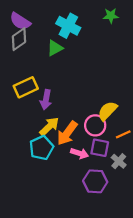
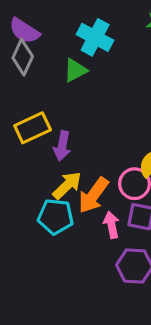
gray diamond: (19, 39) -> (23, 57), turned -30
cyan pentagon: (41, 148) -> (56, 217), turned 30
pink arrow: (80, 153) -> (111, 225), turned -120

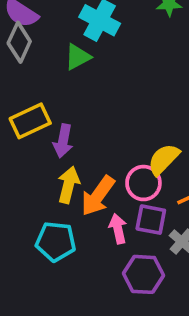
yellow arrow: (67, 185) -> (69, 185), turned -32
cyan pentagon: (56, 217) -> (56, 242), moved

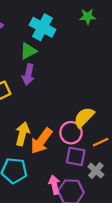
purple arrow: (63, 141) -> (28, 75), moved
pink arrow: (118, 229) -> (54, 185), moved

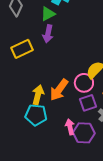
yellow arrow: (22, 134) -> (38, 95), moved
purple square: (76, 156) -> (88, 103), turned -30

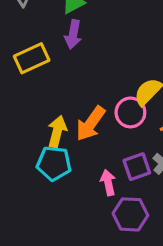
purple square: (88, 103) -> (137, 167), moved
purple hexagon: (84, 133) -> (130, 214), moved

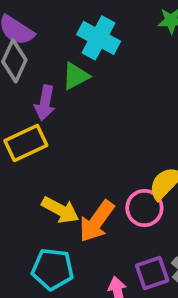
purple arrow: (73, 34) -> (45, 103), moved
yellow arrow: (57, 132) -> (60, 210), moved, turned 104

